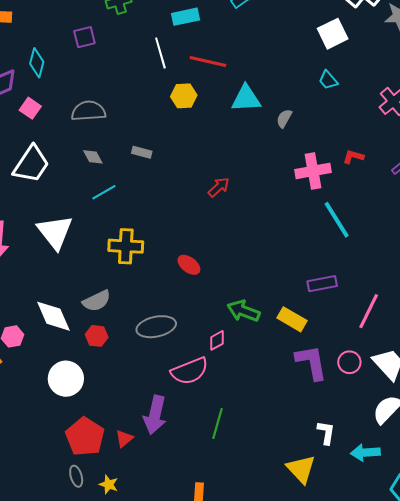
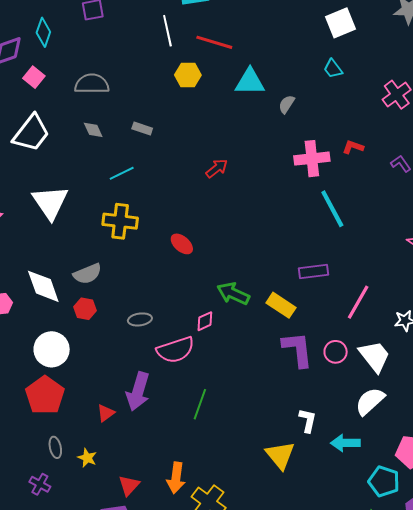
cyan line: (104, 192) -> (122, 173), moved
gray ellipse: (156, 327) -> (140, 319), moved, size x0.6
red pentagon: (85, 437) -> (45, 395), moved

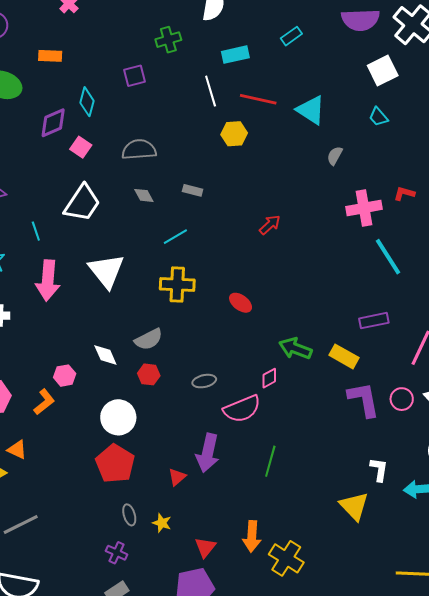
cyan triangle: (250, 82) -> (311, 110), moved, turned 36
white diamond: (43, 286) -> (105, 355), size x0.7

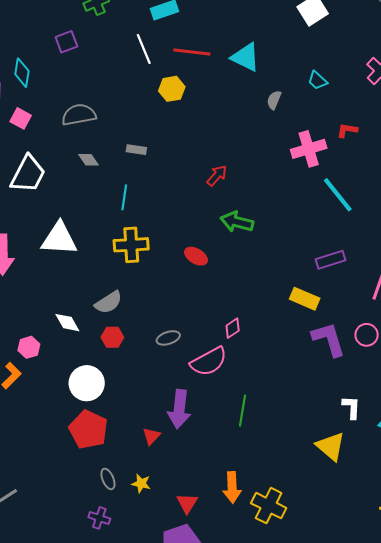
cyan trapezoid: (378, 117) -> (317, 80), moved
cyan line: (175, 237) -> (124, 197), turned -45
white triangle: (106, 271) -> (59, 239), turned -42
green arrow: (295, 348) -> (237, 222), moved

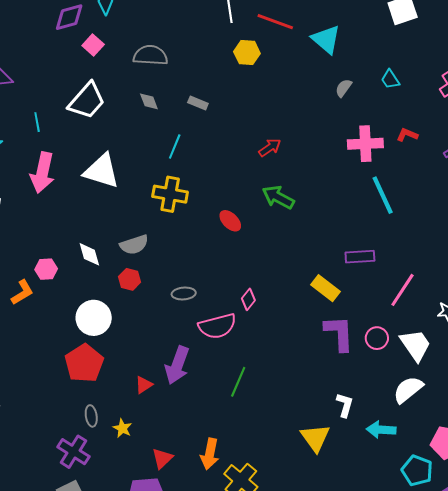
pink diamond: (233, 328) -> (248, 299), turned -30
purple cross: (99, 518) -> (73, 452), size x1.5

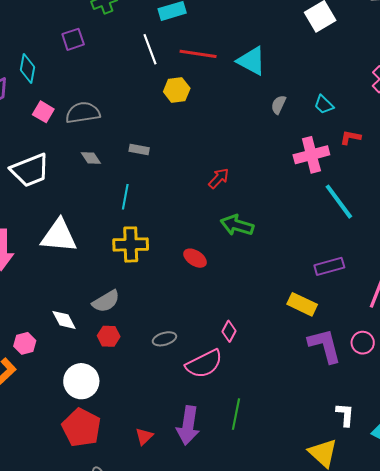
pink square: (93, 45) -> (43, 112), moved
cyan trapezoid: (390, 79) -> (324, 105), moved
white trapezoid: (87, 101) -> (30, 170), turned 39
purple arrow: (177, 365) -> (188, 425), moved

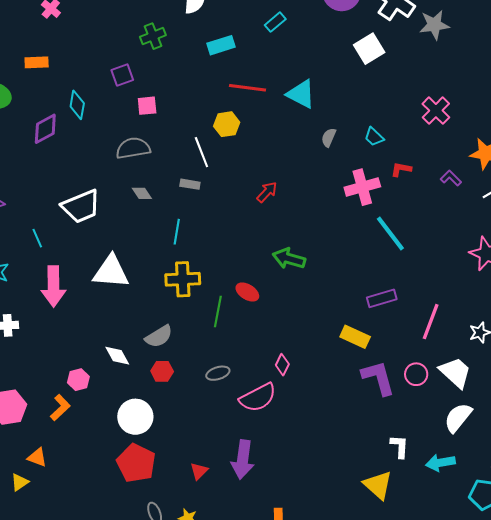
white line: (150, 49) -> (201, 152), moved
pink square: (43, 112) -> (147, 106), moved, turned -35
red arrow: (219, 178) -> (267, 192), moved
green line: (236, 414) -> (218, 312), moved

